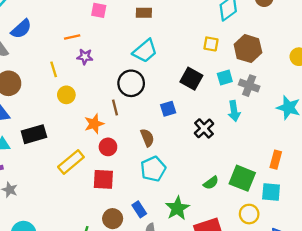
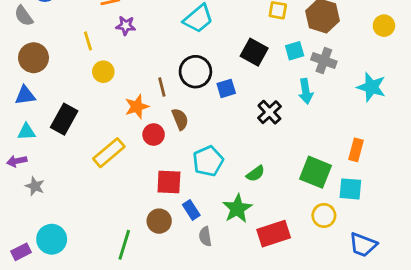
black circle: (131, 83) -> (195, 72), moved
black rectangle: (34, 134) -> (64, 119), turned -45
brown semicircle: (147, 138) -> (180, 119), moved
red square: (103, 179) -> (169, 182), moved
green semicircle: (211, 183) -> (255, 174), moved

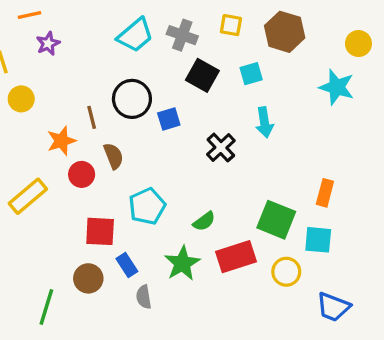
purple star: (126, 26) -> (48, 44), turned -30
gray cross: (324, 61) -> (182, 35), moved
cyan star: (371, 87) -> (337, 87), moved
red rectangle: (274, 234) -> (236, 257), moved

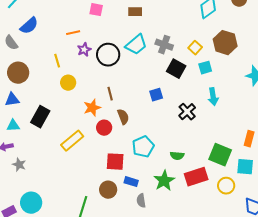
yellow square: (231, 25) -> (195, 48), moved, turned 32
black circle: (132, 99) -> (108, 55), moved
green semicircle: (204, 221) -> (177, 156), turned 40
blue rectangle: (127, 265) -> (131, 182), turned -40

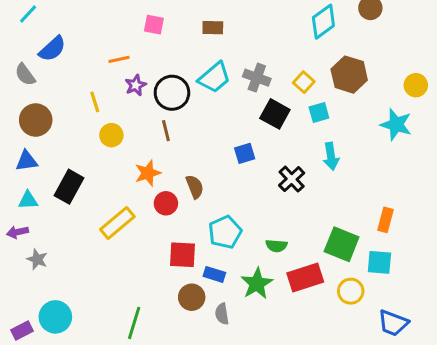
brown line: (110, 94) -> (166, 131), moved
blue rectangle: (131, 182) -> (214, 274), moved
brown circle: (108, 190) -> (192, 297), moved

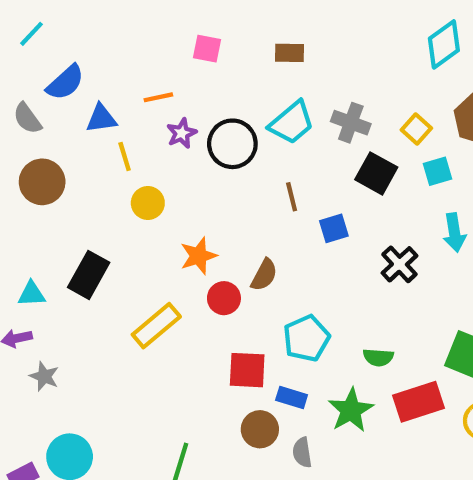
brown line: (166, 131) -> (292, 197), moved
blue triangle: (27, 161) -> (101, 118), moved
brown semicircle: (195, 187) -> (264, 275), turned 50

